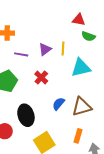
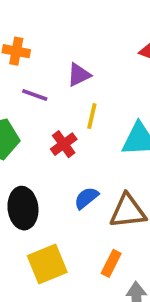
yellow line: (63, 48) -> (92, 116), moved
purple triangle: (45, 49) -> (79, 75), moved

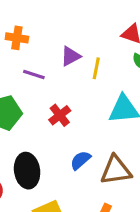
yellow line: (92, 116) -> (96, 68), moved

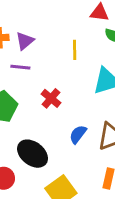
purple triangle: (71, 56) -> (25, 41), moved
black ellipse: (27, 171) -> (33, 154), turned -32

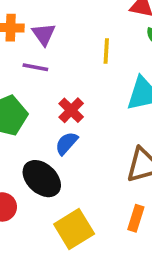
purple triangle: (25, 41) -> (44, 34), turned -30
blue semicircle: (78, 134) -> (66, 143), moved

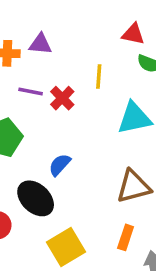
purple triangle: (44, 34) -> (40, 44), moved, turned -50
red cross: (71, 110) -> (62, 98), moved

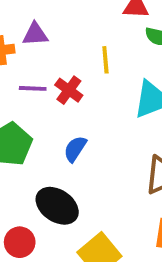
blue semicircle: (60, 165) -> (75, 149), moved

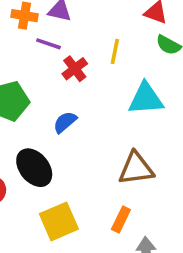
purple line: (33, 88) -> (49, 44), moved

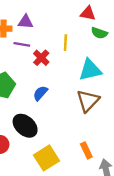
brown triangle: (136, 169) -> (88, 101), moved, turned -30
orange rectangle: (121, 220) -> (86, 150), turned -42

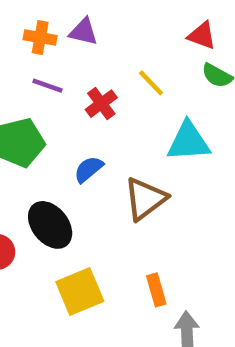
yellow line: (65, 43) -> (151, 83), turned -56
purple line: (22, 44) -> (48, 86), moved
brown triangle: (88, 101) -> (145, 199), moved

